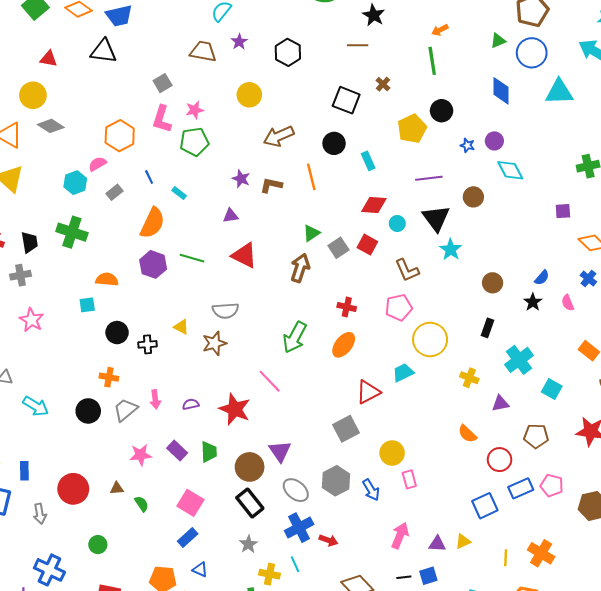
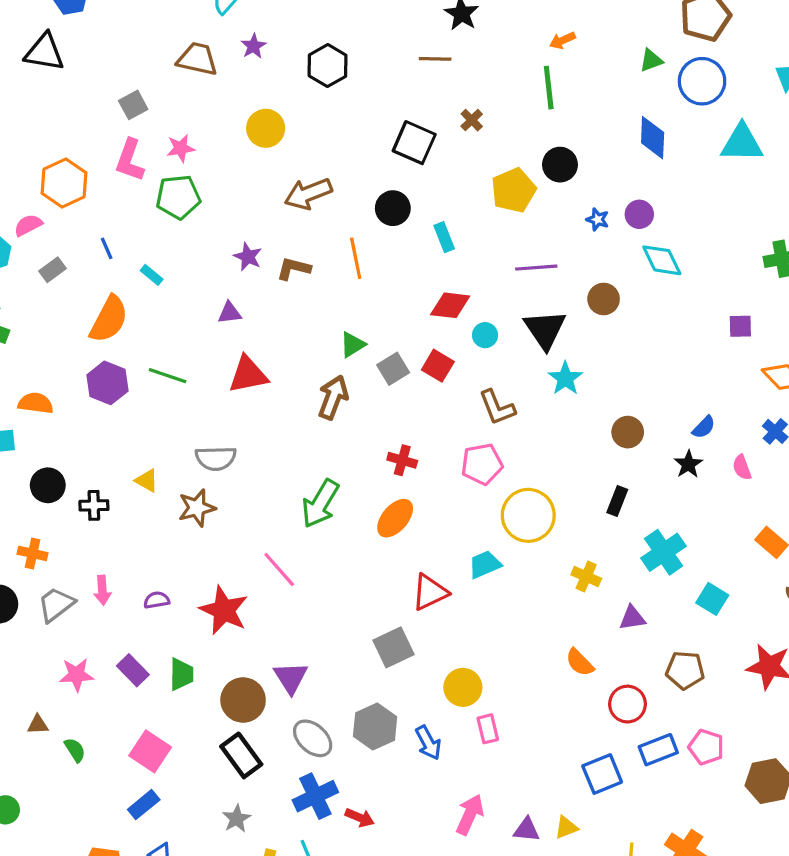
red triangle: (244, 255) -> (248, 375), turned -40

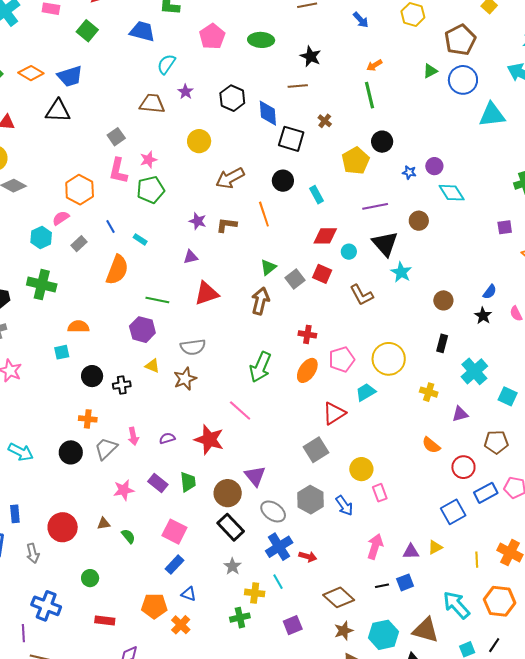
blue diamond: (653, 138) -> (268, 113), moved
purple hexagon: (107, 383) -> (142, 330), moved
pink pentagon: (482, 464) -> (342, 359), moved

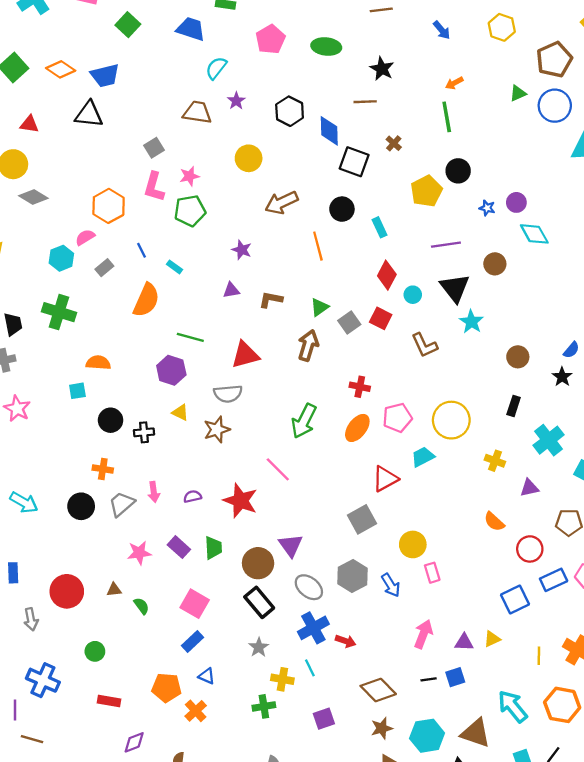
brown L-shape: (227, 225) -> (271, 300), moved
red diamond: (325, 236) -> (387, 275), turned -65
red triangle: (207, 293) -> (245, 355), moved

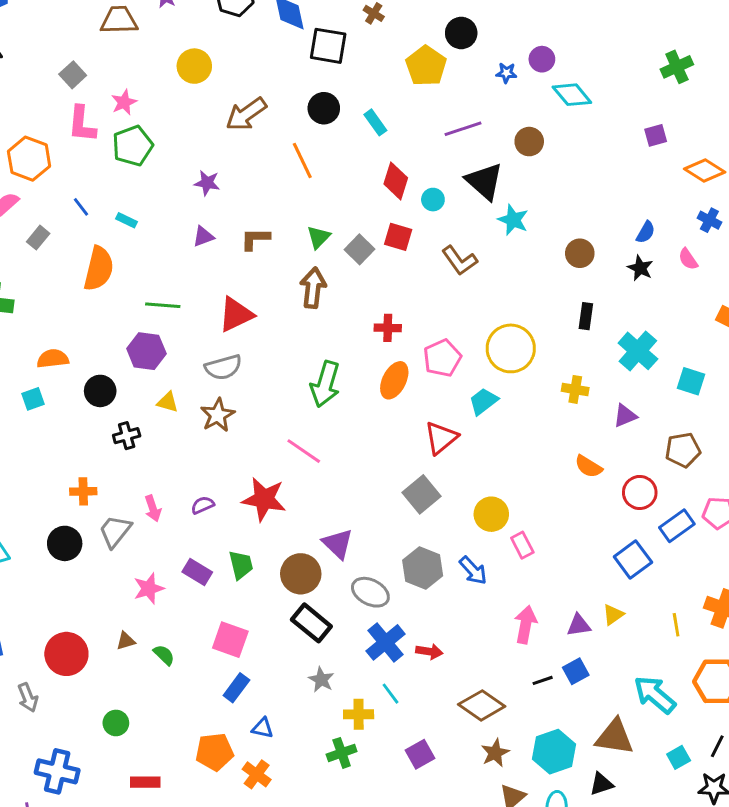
black circle: (111, 420) -> (100, 391), moved

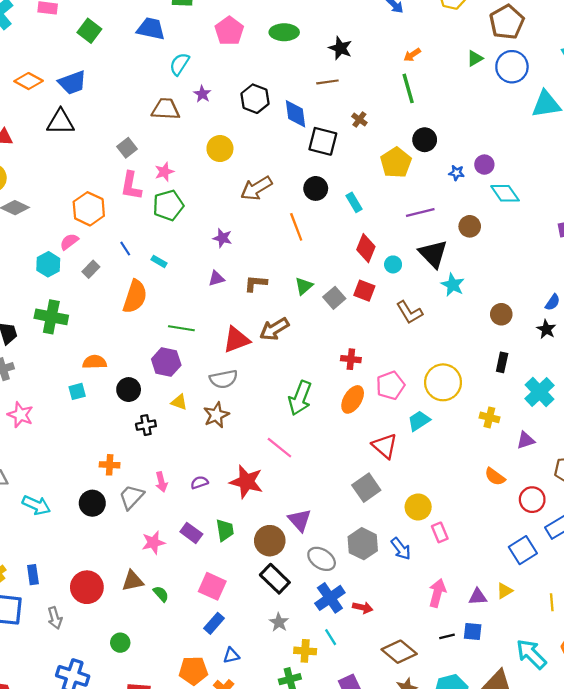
brown arrow: (313, 288) -> (274, 329), moved, turned -132
red triangle: (441, 438) -> (385, 446), turned -44
brown triangle: (126, 641) -> (133, 581), size x1.5
blue square: (576, 671) -> (473, 632), turned 30
blue triangle: (262, 728) -> (231, 655), turned -30

